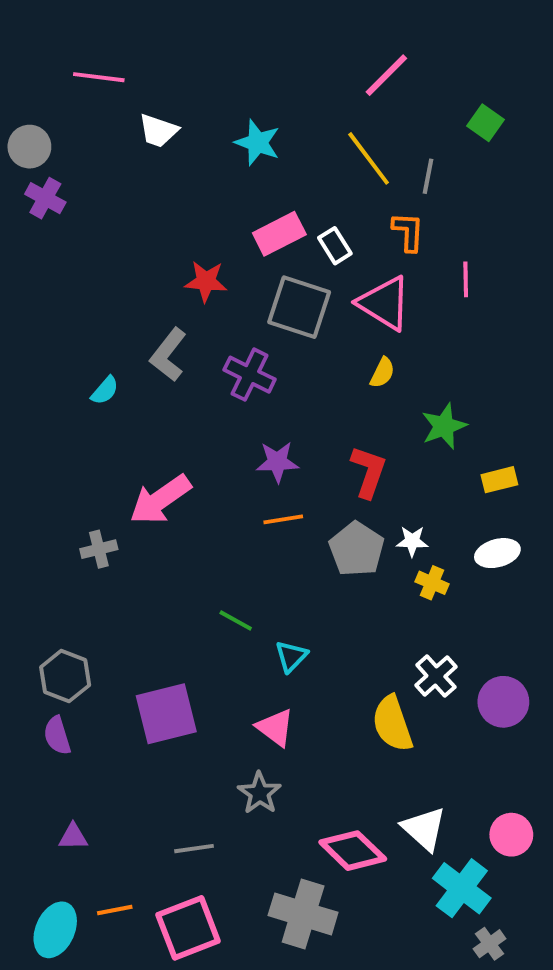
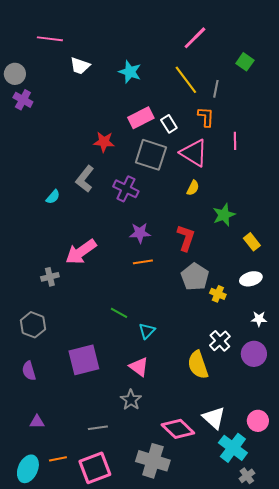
yellow rectangle: (499, 480) -> (252, 242), turned 66
white star: (412, 541) -> (259, 319), moved
gray pentagon: (357, 549) -> (195, 277), moved
gray hexagon: (65, 676) -> (33, 325), moved

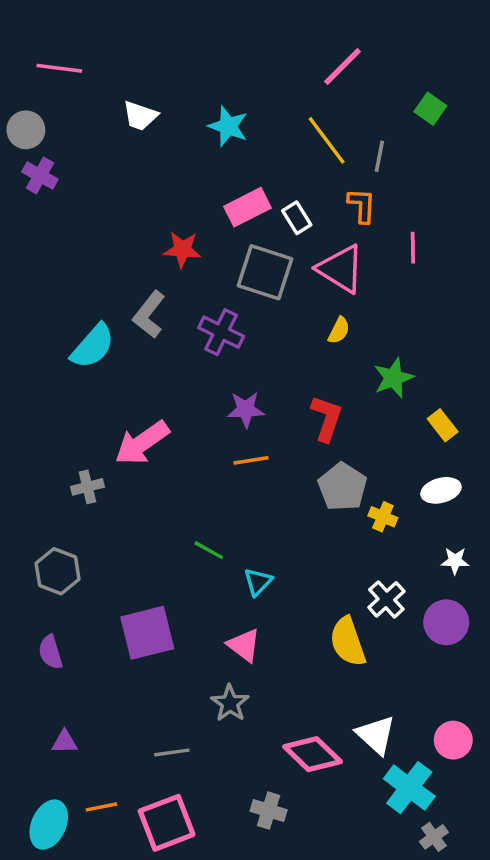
pink line: (50, 39) -> (59, 68), moved
cyan semicircle: (53, 197) -> (93, 346), size x1.8
gray cross: (153, 461) -> (269, 810), size x0.6

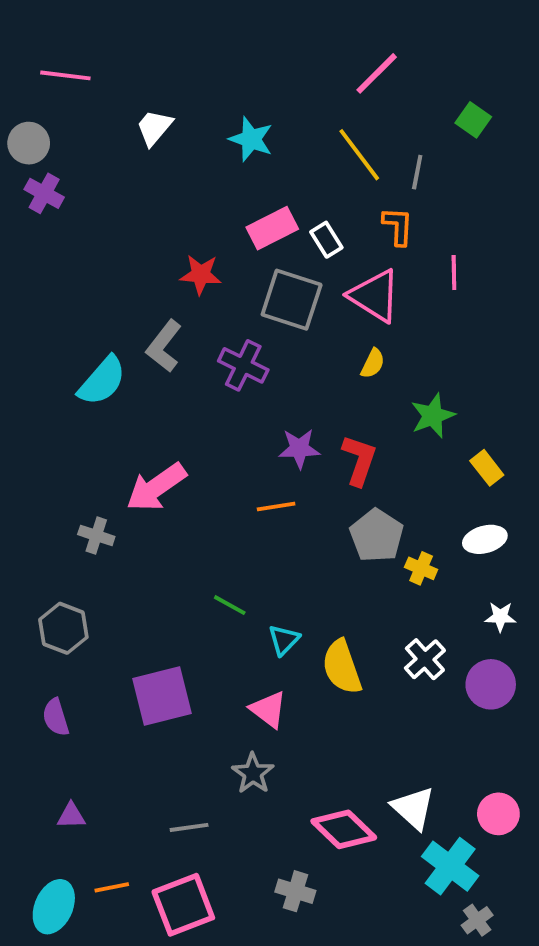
white trapezoid: (140, 116) -> (154, 128), turned 111
purple star: (246, 409) -> (299, 449), moved
gray cross: (87, 487) -> (96, 536), turned 32
yellow semicircle: (348, 642) -> (342, 667), moved

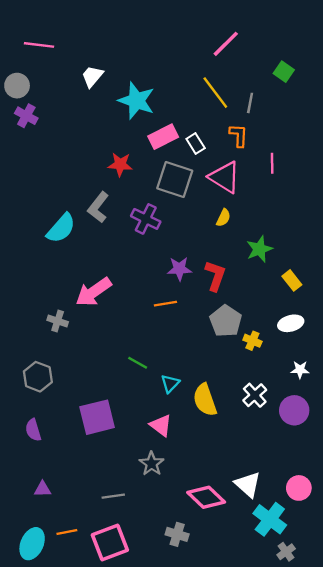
cyan star: (251, 139) -> (136, 101), moved, size x1.4

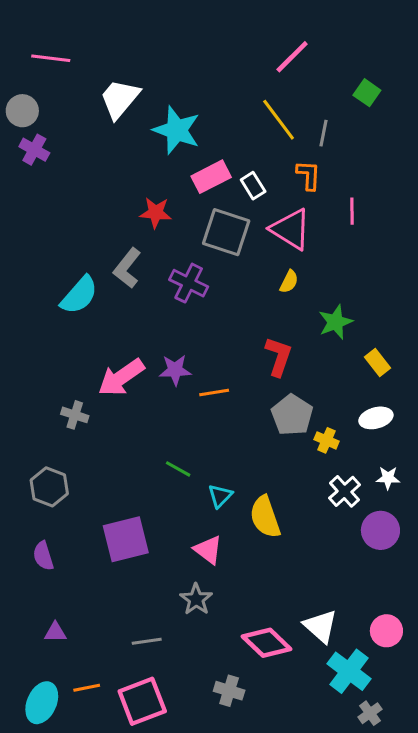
white trapezoid: (92, 76) -> (120, 99), size x1.4
purple star: (179, 269) -> (175, 370), moved
white cross: (255, 395) -> (344, 491), moved

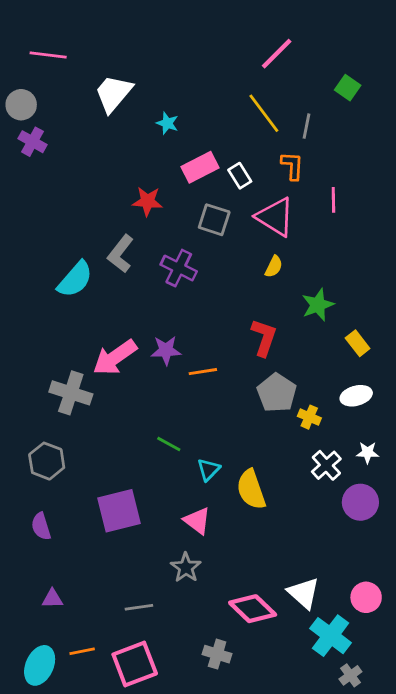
cyan star: (177, 130) -> (167, 123), size x0.5
gray square: (226, 232) -> (214, 220), size x0.7
gray cross: (75, 415) -> (71, 393), size x1.6

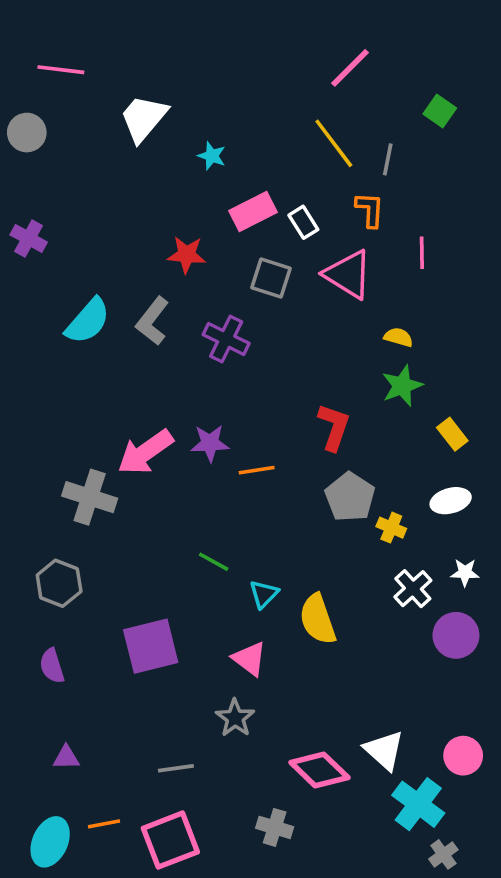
purple cross: (33, 142) -> (29, 238), moved
yellow semicircle: (274, 267) -> (398, 337), moved, turned -100
cyan semicircle: (75, 279) -> (88, 321), moved

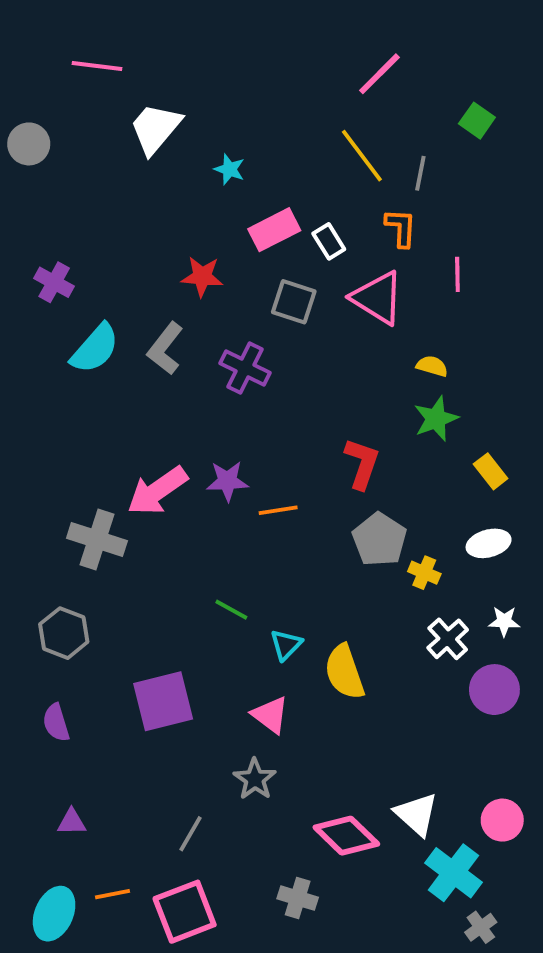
pink line: (61, 70) -> (97, 66), moved
purple cross: (29, 238) -> (54, 282), moved
gray line: (176, 768) -> (190, 834), turned -52

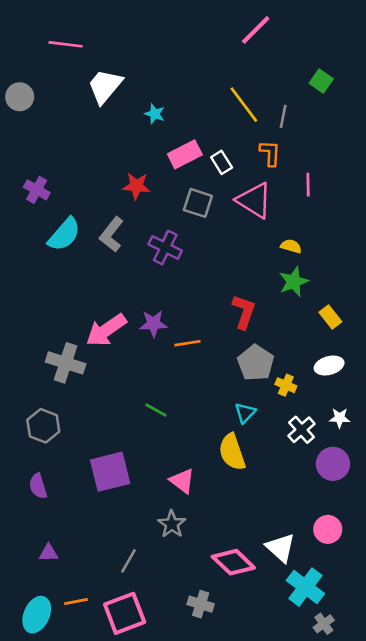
pink line: (379, 74) -> (256, 30), moved
cyan triangle: (286, 645) -> (245, 413), moved
pink circle: (502, 820) -> (328, 529), moved

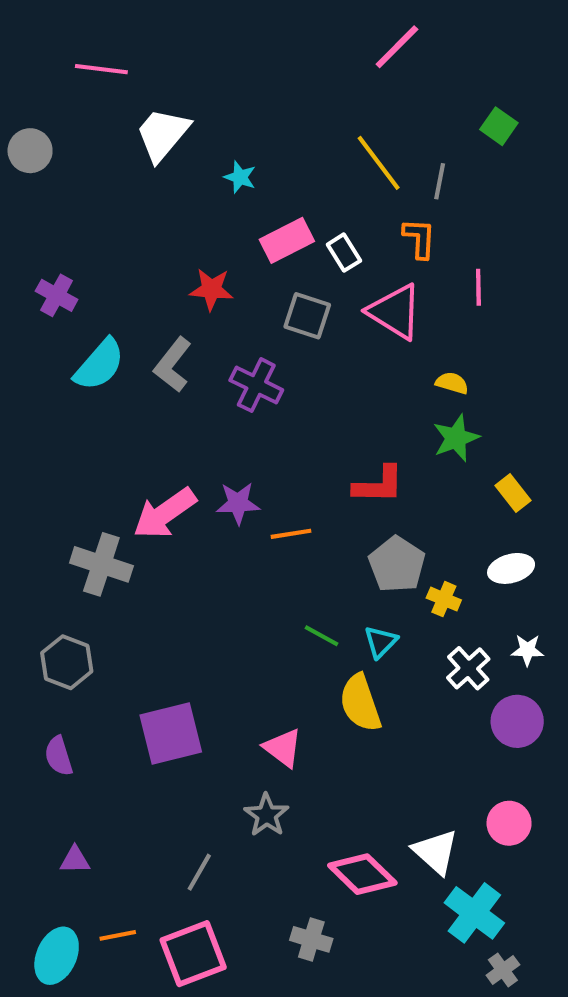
red L-shape: (244, 312) -> (379, 485), turned 72
green line: (156, 410) -> (322, 636), moved

